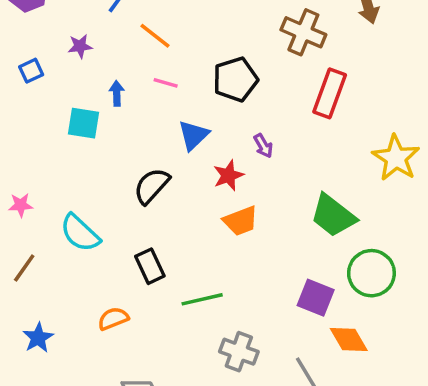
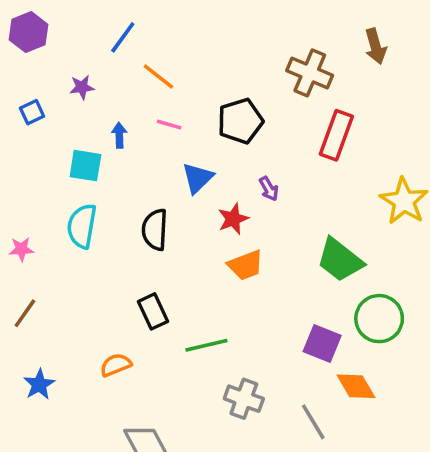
black semicircle: (152, 186) -> (155, 230), turned -39
cyan semicircle: (80, 233) -> (82, 226), moved, turned 57

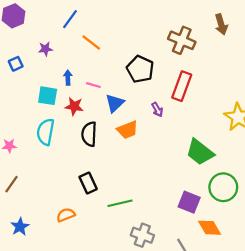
black pentagon: (240, 121) -> (140, 69), turned -30
pink line: (169, 125) -> (93, 85), moved
red rectangle: (336, 135) -> (182, 86), moved
red star: (233, 219) -> (74, 106), moved, turned 30
orange trapezoid: (246, 265) -> (127, 130), moved

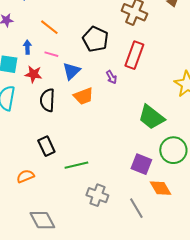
orange line: (91, 42) -> (49, 27), moved

